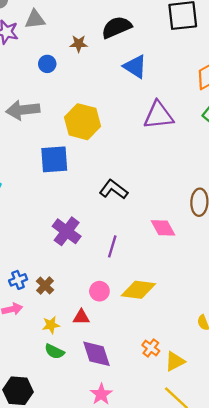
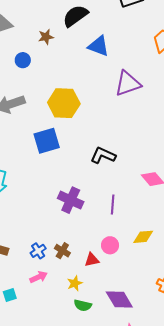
yellow diamond: (138, 290) -> (143, 237), size x0.7
red triangle: (81, 317) -> (92, 260), moved

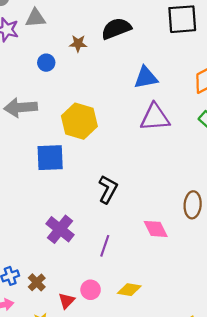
blue triangle: (99, 46) -> (146, 78), moved, turned -45
black L-shape: (103, 155) -> (108, 189), turned 80
red triangle: (92, 260) -> (67, 301), turned -49

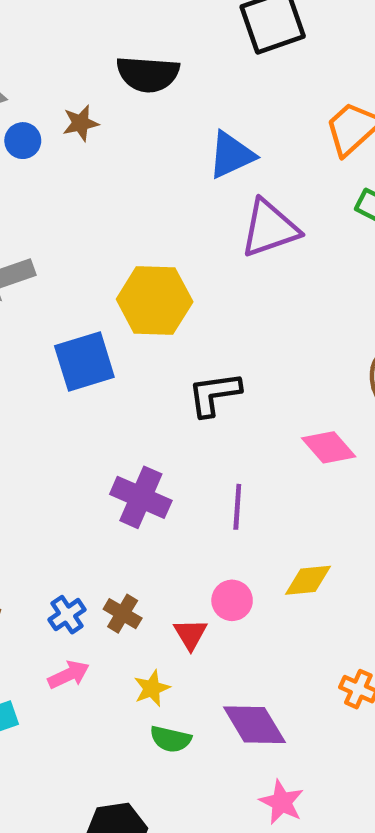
black semicircle: (116, 29) -> (148, 74), turned -140
blue circle: (46, 63) -> (23, 141), moved
yellow hexagon: (79, 121) -> (155, 300), moved
black L-shape: (108, 189) -> (214, 394), turned -112

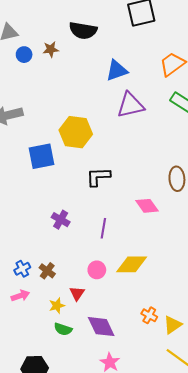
purple cross: (141, 497) -> (61, 220), size x0.7
yellow diamond: (308, 580) -> (132, 264), size x1.4
red triangle: (190, 634) -> (77, 293), moved

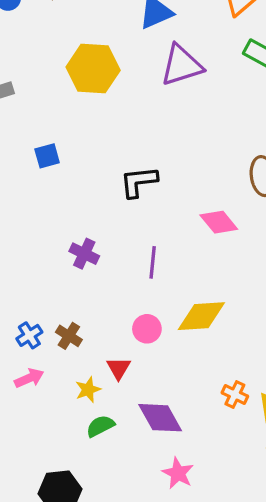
yellow hexagon: (76, 132) -> (93, 69), moved
blue square: (42, 156) -> (47, 156), size x0.6
green semicircle: (63, 329) -> (100, 426), turned 138

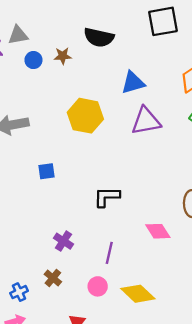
yellow diamond: (201, 316) -> (138, 294), turned 40
pink circle: (147, 329) -> (98, 286), moved
brown cross: (69, 336) -> (53, 278), moved

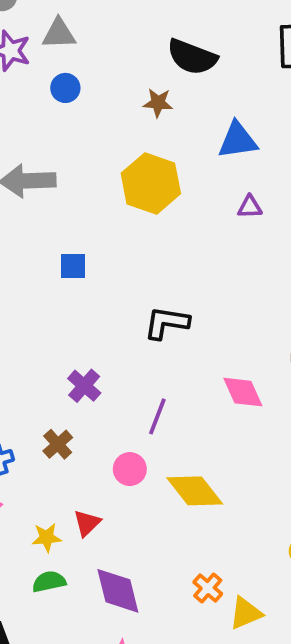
brown star: (63, 56) -> (158, 103), moved
blue circle: (33, 60) -> (65, 88), moved
purple triangle: (146, 121) -> (250, 207), size x0.5

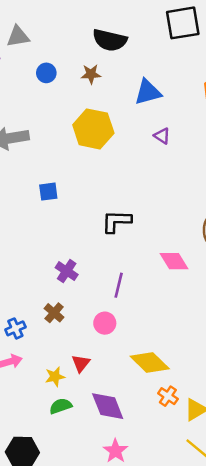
blue circle: (65, 88) -> (46, 73), moved
purple triangle: (250, 207) -> (162, 136), turned 42
yellow diamond: (195, 491) -> (150, 363), moved

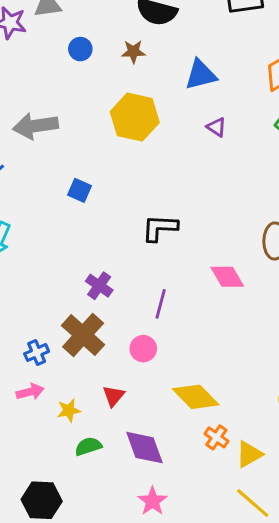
blue square: (48, 192) -> (80, 190), turned 30
brown cross: (54, 313) -> (83, 335), size x1.8
yellow star: (55, 377) -> (69, 410), moved

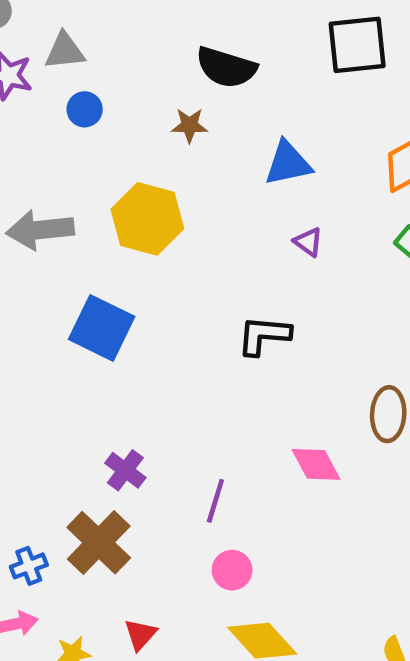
blue circle: (80, 49) -> (85, 109), moved
yellow hexagon: (135, 117) -> (147, 219), moved
blue square: (80, 190) -> (102, 328), size x1.8
black L-shape: (160, 228) -> (264, 335), moved
pink circle: (143, 349) -> (232, 570), moved

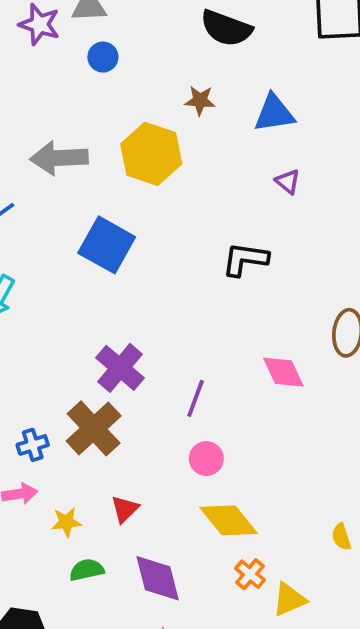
brown star: (189, 125) -> (200, 100), moved
purple cross: (125, 470) -> (120, 368), size x1.4

